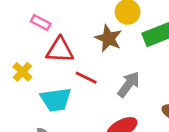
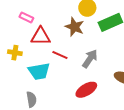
yellow cross: (22, 72) -> (15, 53), turned -32

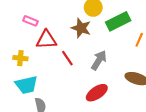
red line: (60, 55) -> (67, 58), turned 35
cyan trapezoid: (39, 71) -> (26, 85), moved

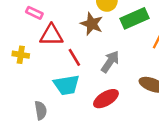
cyan trapezoid: (26, 85) -> (66, 85), moved

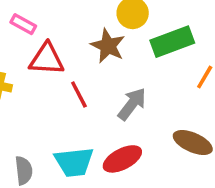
cyan trapezoid: (66, 85) -> (74, 162), moved

